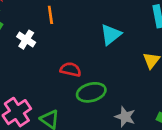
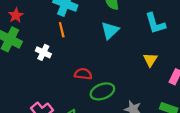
cyan triangle: (111, 35) -> (110, 30), moved

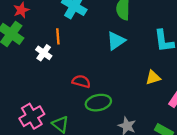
orange line: (62, 30) -> (58, 36), moved
yellow triangle: (150, 60) -> (153, 78), turned 32

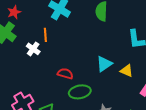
cyan triangle: (116, 41) -> (104, 64), moved
yellow triangle: (153, 78) -> (127, 71), turned 40

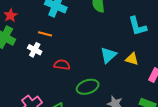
orange line: (45, 35) -> (45, 34), turned -64
red semicircle: (65, 74) -> (62, 65), moved

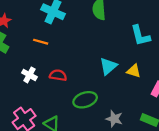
white cross: (35, 50) -> (29, 75), moved

